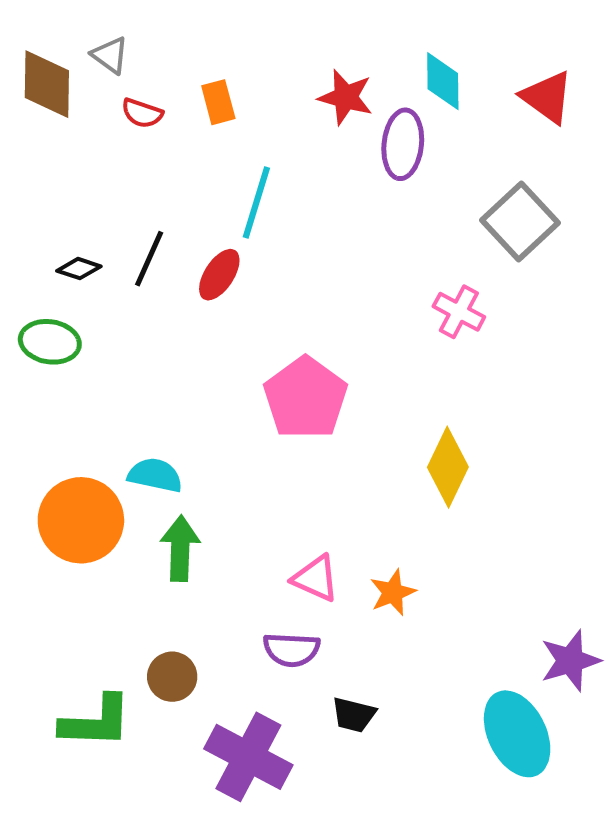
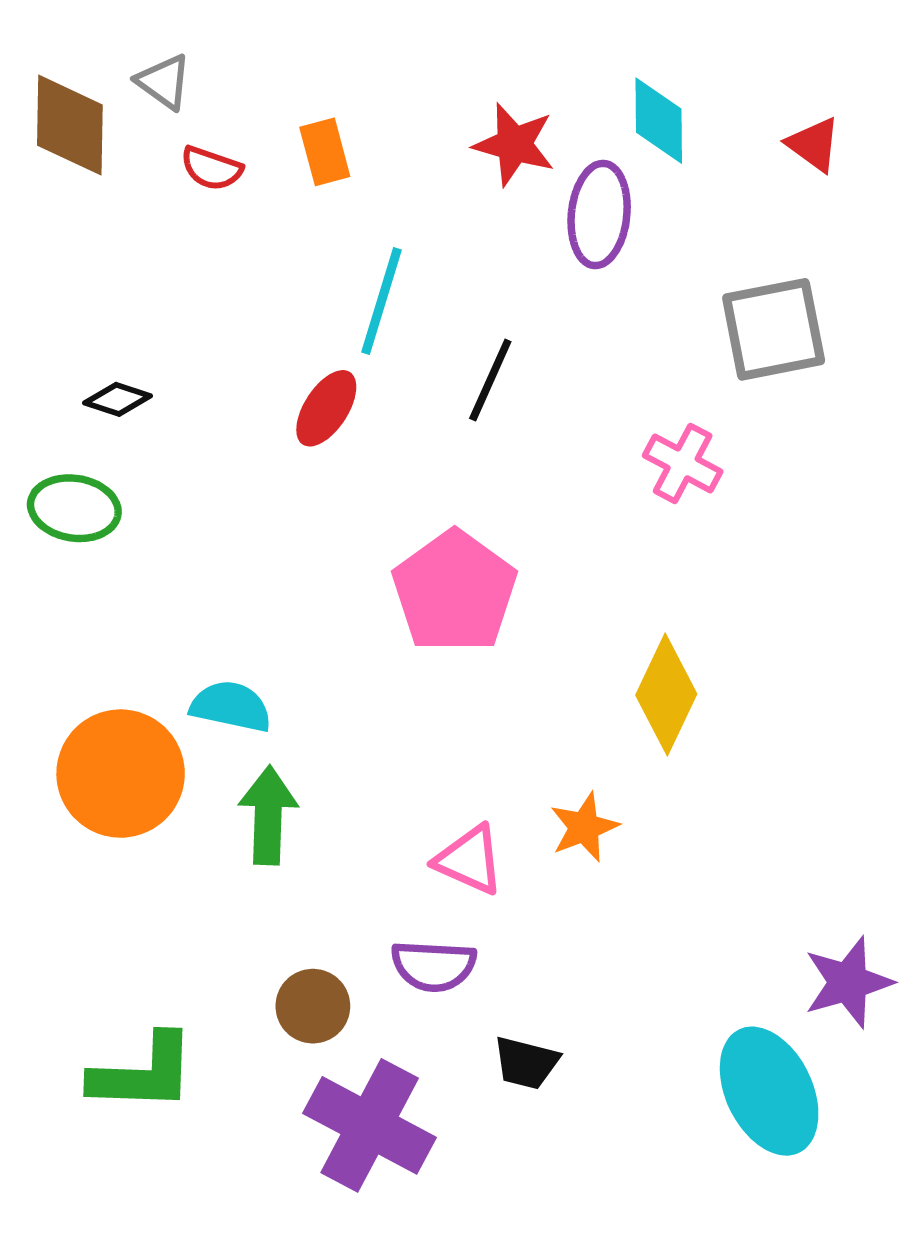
red triangle: (547, 97) -> (814, 144), size x0.7
gray square: (520, 221) -> (774, 329), turned 32
black line: (149, 259) -> (490, 380), moved
orange star: (393, 592) -> (584, 827), moved
brown circle: (172, 677) -> (313, 1006), moved

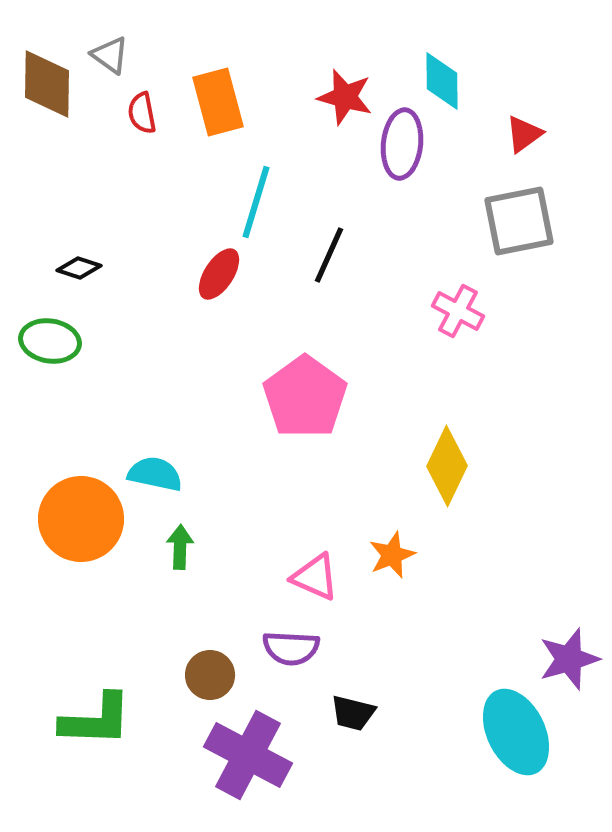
red triangle: (814, 144) -> (524, 134), moved, turned 48
orange rectangle: (325, 152) -> (218, 102), size x1.5
red semicircle: (212, 168) -> (142, 113), turned 60
green arrow: (268, 815) -> (180, 547), size x0.7

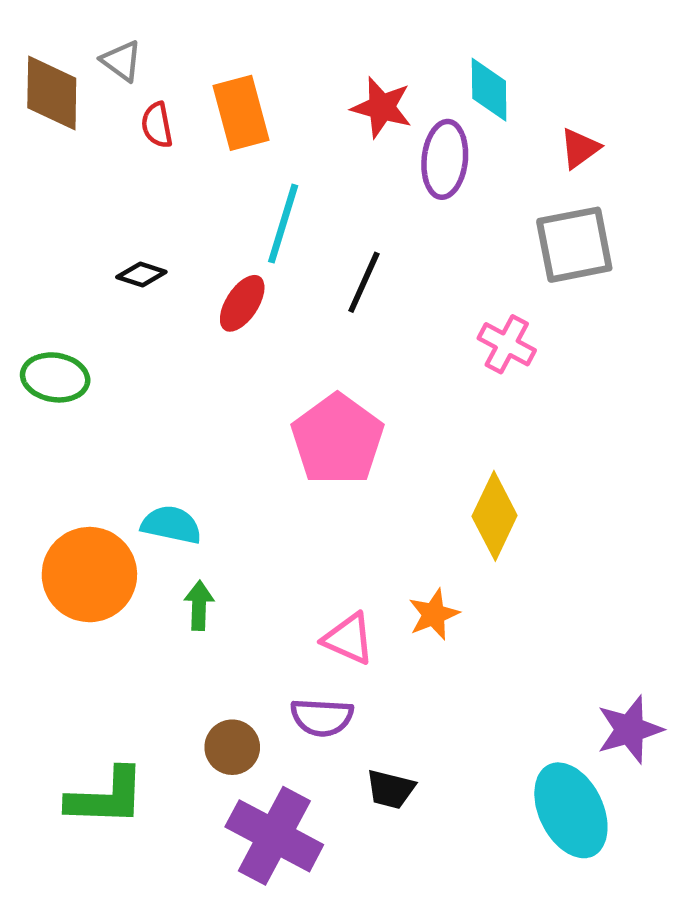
black diamond: (79, 268) -> (141, 275), moved

